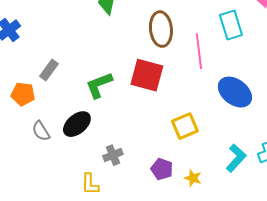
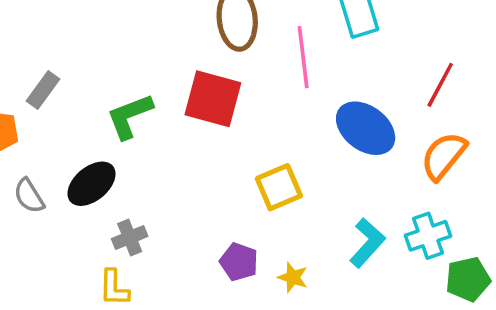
gray cross: (113, 155) -> (130, 238), moved

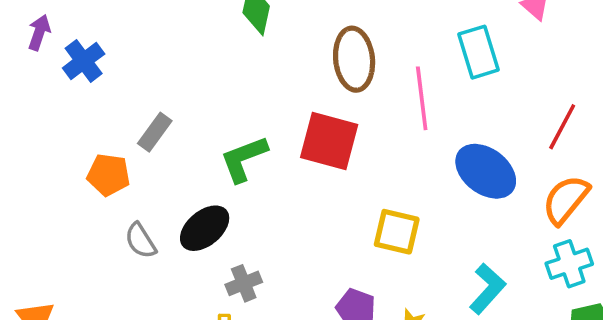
yellow square: (279, 187) -> (397, 232), turned 36
cyan cross: (428, 236) -> (569, 264), moved

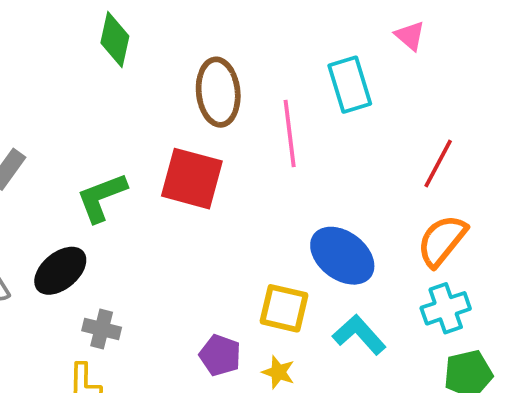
blue ellipse: (486, 171) -> (342, 256), moved
yellow square: (397, 232) -> (284, 308), moved
gray cross: (244, 283) -> (102, 329), turned 36
cyan L-shape: (487, 289) -> (359, 335), turned -84

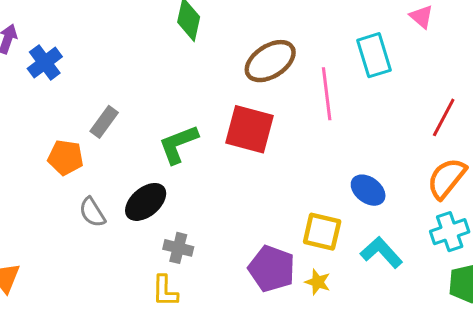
brown ellipse: (218, 92) -> (270, 61), turned 63
blue ellipse: (342, 256) -> (368, 190), size x0.7
purple pentagon: (220, 355) -> (272, 269), size x1.4

